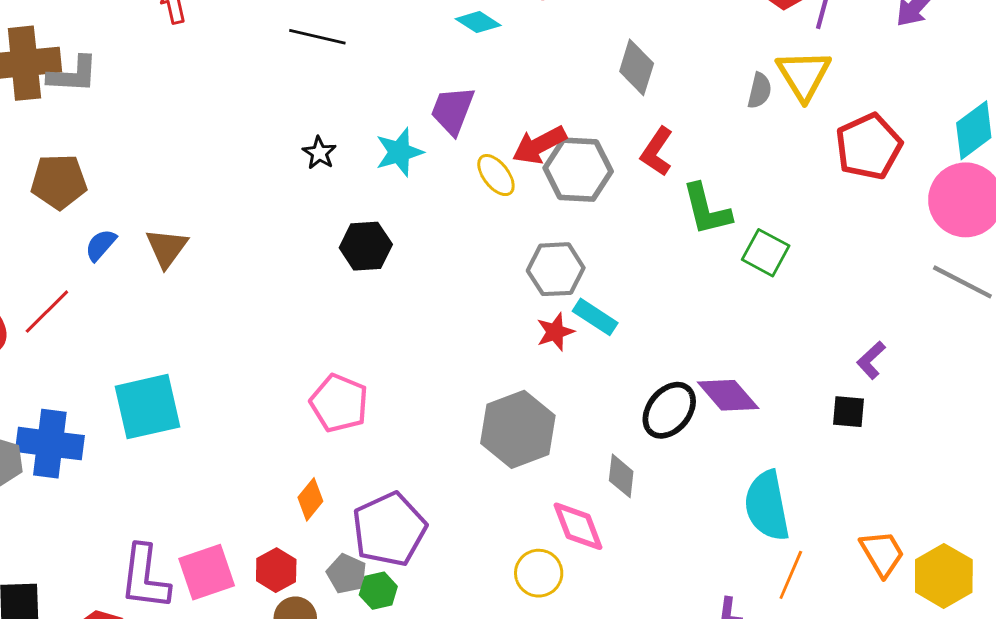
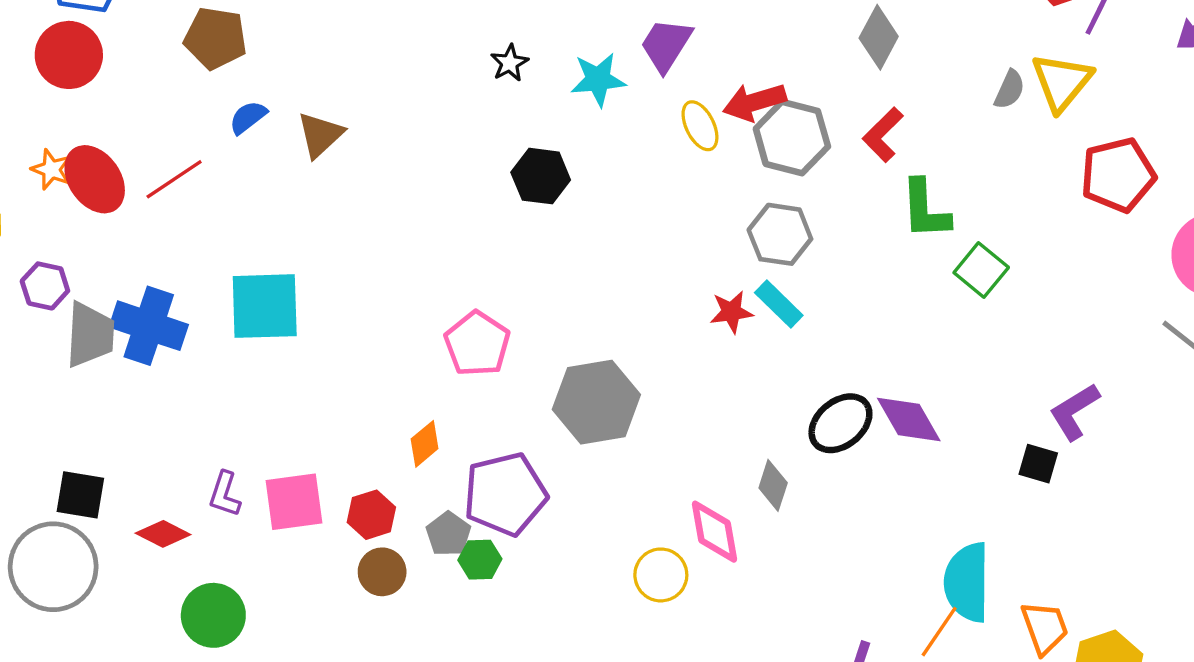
gray hexagon: (556, 269) -> (780, 234), moved
purple L-shape: (871, 360) -> (1074, 412), size x1.4
gray hexagon: (518, 429) -> (596, 402), moved
cyan semicircle: (767, 506) -> (967, 582), moved
purple L-shape: (145, 577) -> (225, 494), size x0.6

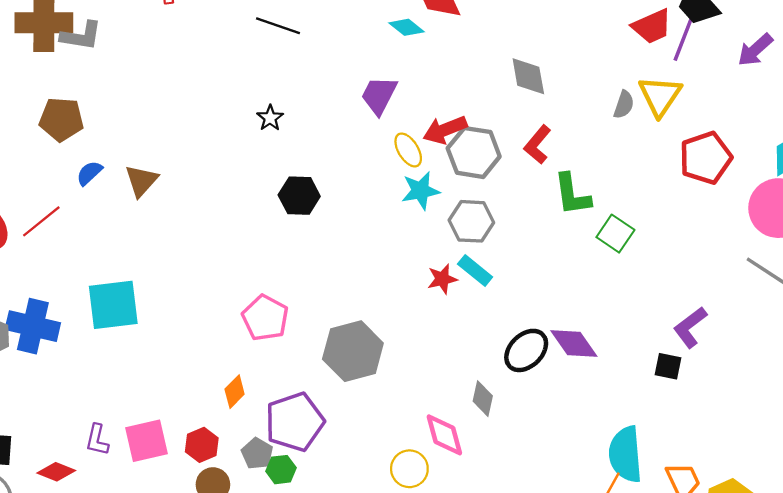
gray diamond: (879, 37) -> (528, 76), turned -33
cyan star: (598, 79) -> (421, 191), moved

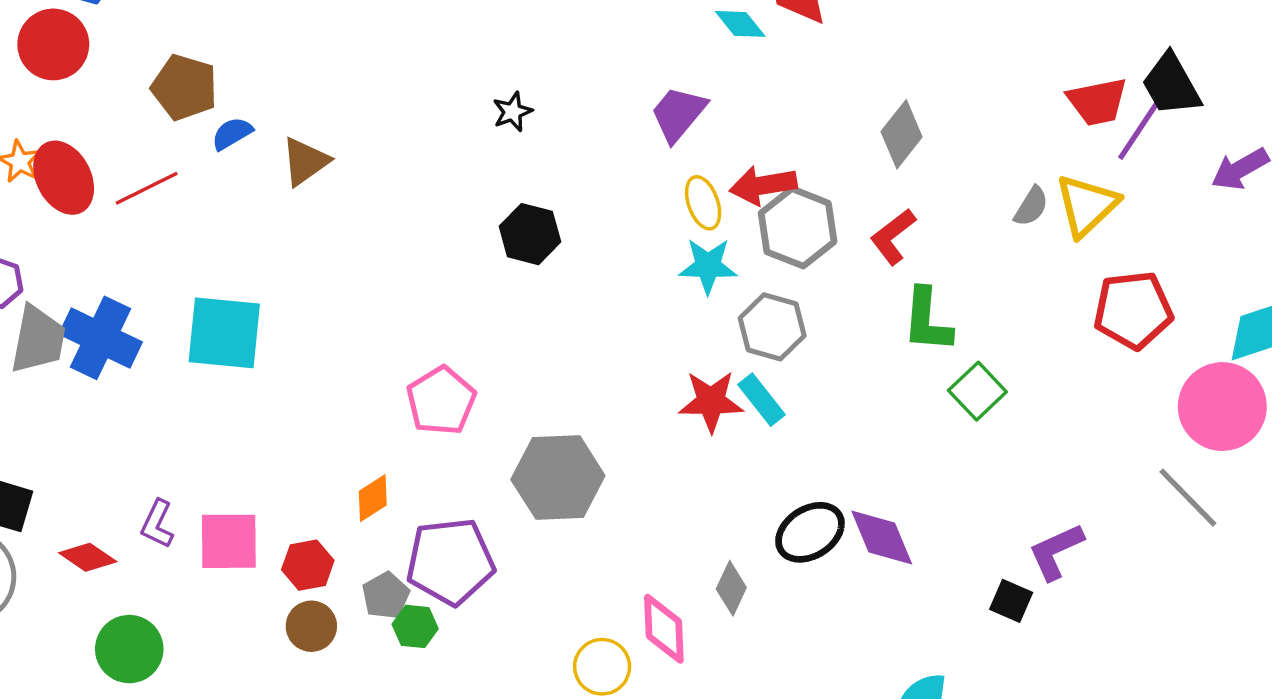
gray diamond: (528, 76) -> (902, 134), turned 36
brown pentagon: (61, 119) -> (184, 87), moved
red star: (442, 279) -> (711, 401), size x1.4

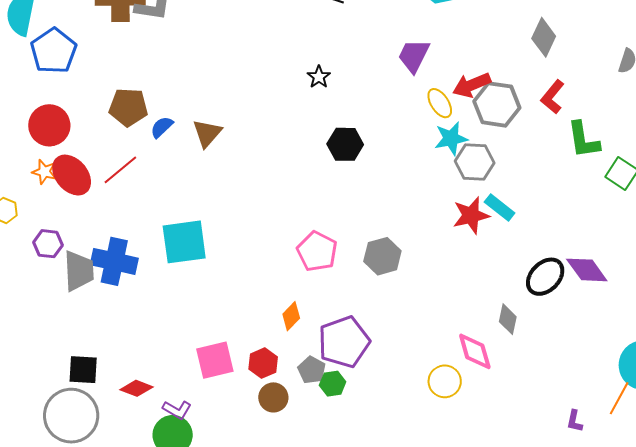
red circle: (53, 44) -> (49, 125), moved
gray hexagon: (772, 327) -> (475, 162), moved
gray hexagon: (558, 478) -> (382, 256), moved, size x0.7
purple L-shape: (157, 524) -> (177, 410), moved, turned -72

